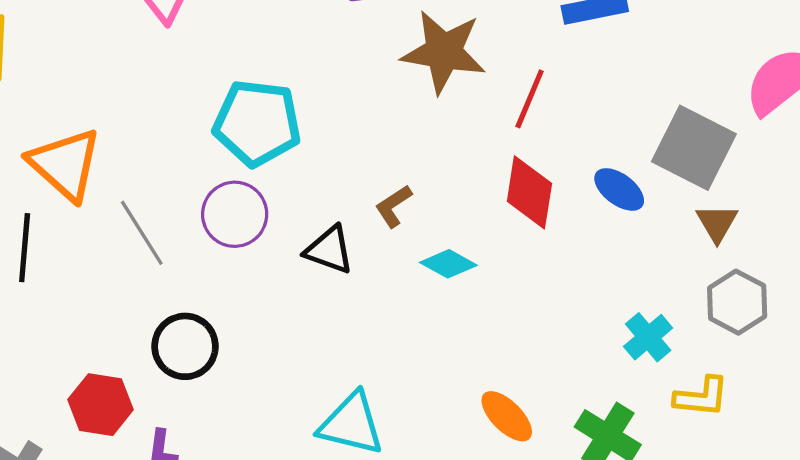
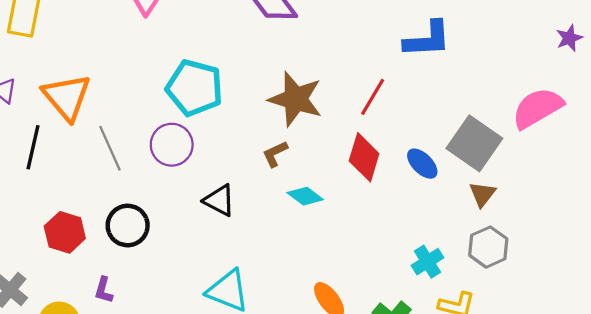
brown star: (444, 52) -> (296, 99), moved
black triangle: (329, 250) -> (219, 200), moved
red hexagon: (101, 405) -> (65, 232), moved

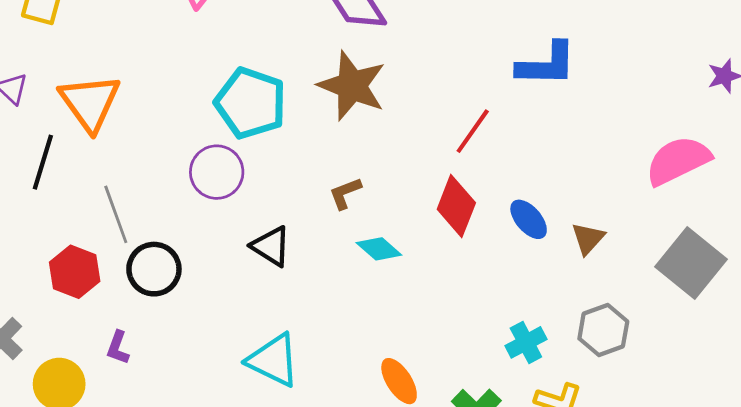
brown star: (296, 99) -> (352, 86), moved
gray square: (474, 143) -> (691, 263), moved
gray line: (110, 148) -> (116, 214), moved
brown triangle: (482, 194) -> (588, 238), moved

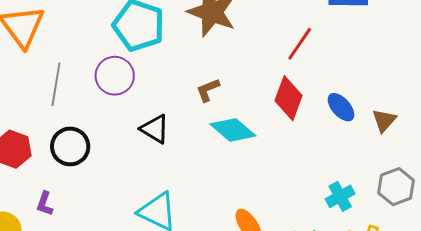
gray line: (116, 214) -> (56, 84), moved, turned 30
cyan diamond: (379, 249) -> (233, 130), size x1.4

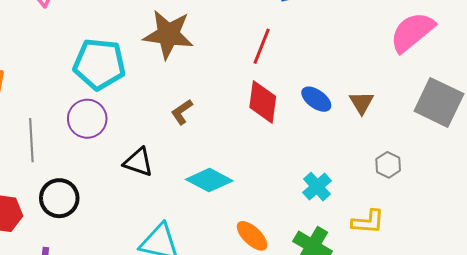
cyan diamond: (233, 130) -> (209, 180), moved
gray hexagon: (396, 187) -> (388, 165), size x0.7
cyan cross: (340, 196) -> (317, 187), moved

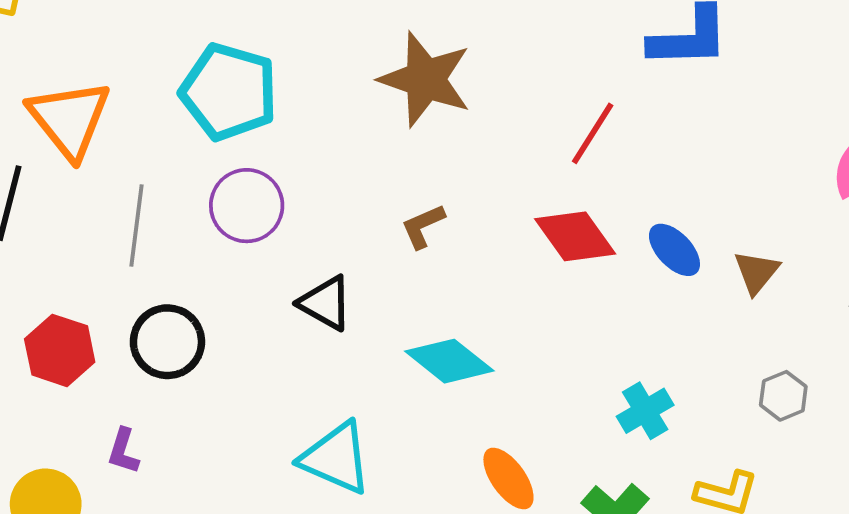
cyan pentagon: (99, 64) -> (229, 92), moved
red diamond: (263, 102) -> (575, 236), turned -54

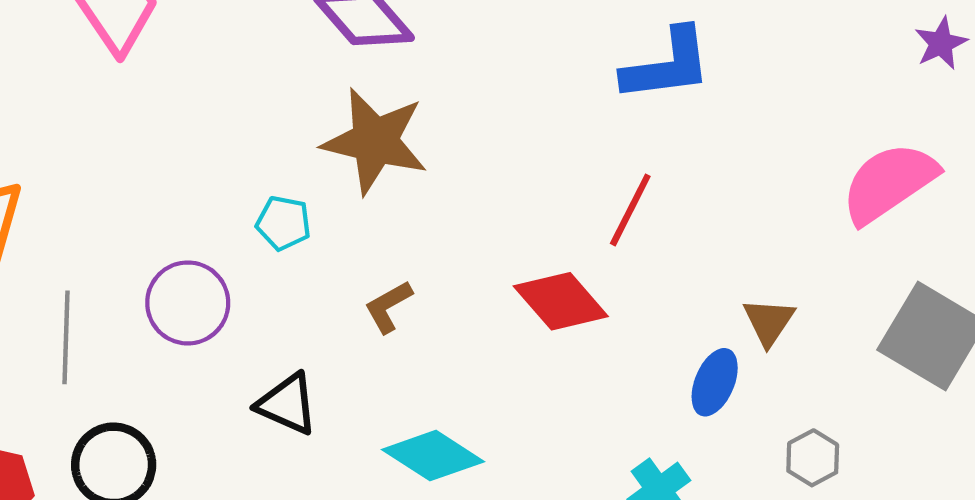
cyan pentagon: (229, 92) -> (283, 223), moved, size x0.5
red line: (593, 133) -> (630, 210), moved
blue ellipse: (674, 250) -> (715, 382), moved, turned 72

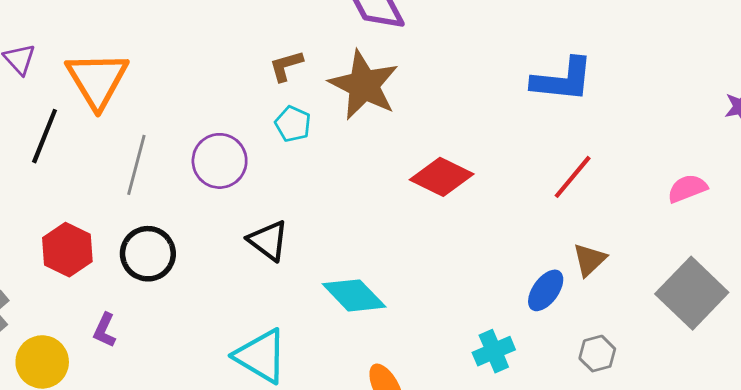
pink semicircle: (889, 183) -> (687, 188), size x0.6
red line: (630, 210) -> (573, 177), moved
red diamond: (561, 301) -> (442, 177), moved, turned -36
brown L-shape: (388, 307) -> (286, 66), moved

